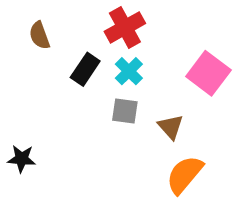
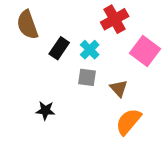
red cross: (125, 27) -> (115, 19), moved
brown semicircle: (39, 35) -> (27, 25), size x1.5
black star: (22, 159) -> (45, 111), moved

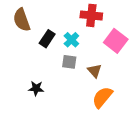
red cross: (115, 19) -> (91, 15), turned 35

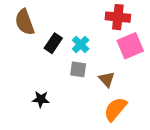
red cross: (91, 15) -> (118, 17), moved
pink square: (116, 41) -> (130, 46), turned 30

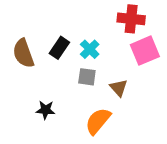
brown semicircle: (25, 22) -> (23, 53), moved
orange semicircle: (115, 109) -> (98, 121), moved

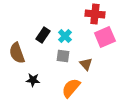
brown semicircle: (23, 53) -> (17, 53), moved

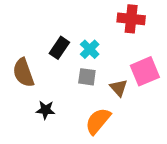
pink square: (105, 37) -> (145, 71), moved

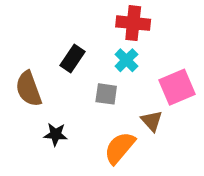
red cross: (131, 19) -> (133, 23), moved
cyan cross: (90, 49) -> (126, 60), moved
brown triangle: (119, 88) -> (152, 121), moved

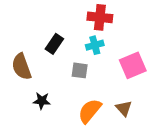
cyan cross: (126, 60) -> (95, 45), turned 30
brown triangle: (152, 121) -> (124, 108), moved

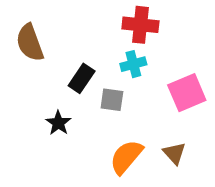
black rectangle: (54, 44) -> (82, 78), moved
brown semicircle: (21, 67) -> (30, 43), moved
black star: (42, 101) -> (58, 123), moved, turned 30

